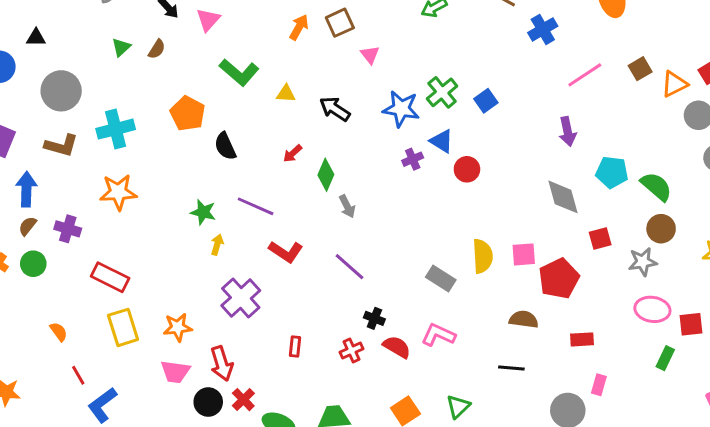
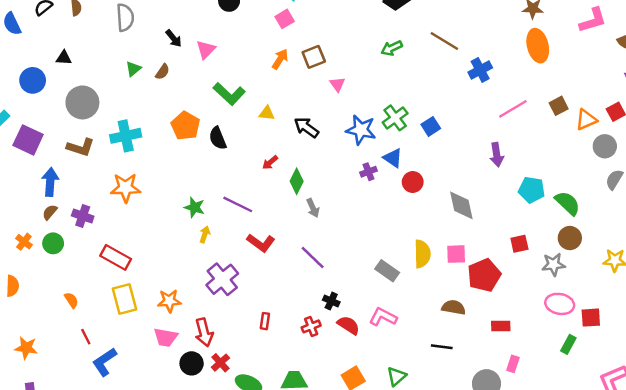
black semicircle: (225, 146) -> (218, 138), moved
gray diamond: (563, 197) -> (461, 205), moved

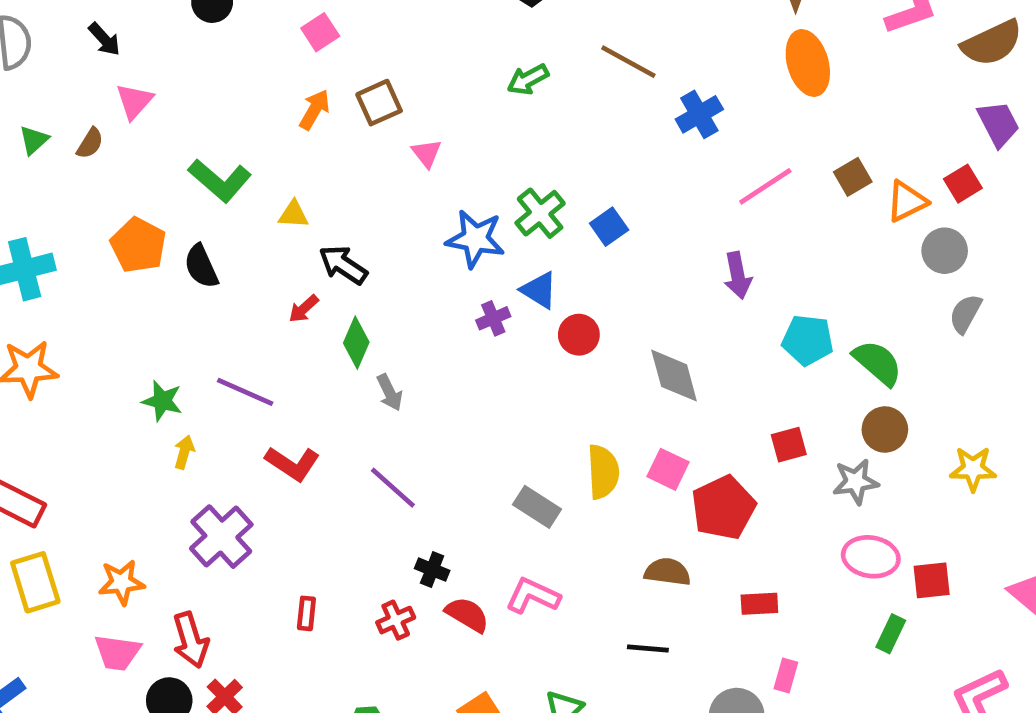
black arrow: (174, 38) -> (104, 39), moved
pink triangle: (206, 50) -> (134, 101), moved
black arrow: (306, 127) -> (343, 265), moved
pink square: (456, 254) -> (668, 469), turned 30

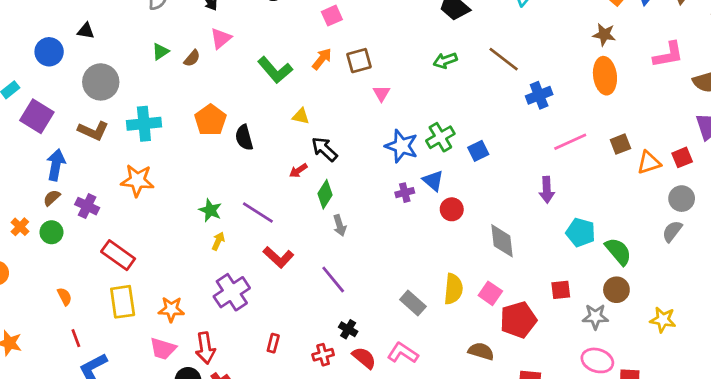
green L-shape: (220, 180) -> (275, 70), moved
gray circle: (945, 251) -> (682, 199), moved

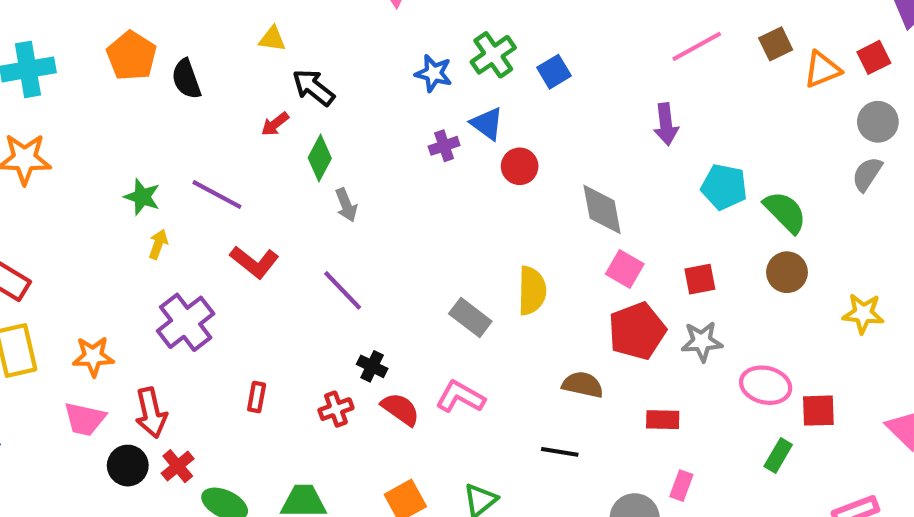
blue star: (402, 146) -> (434, 73), size x0.7
pink square: (490, 293) -> (625, 269), moved
gray star: (595, 317) -> (702, 341), moved

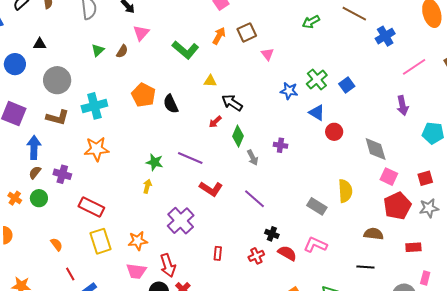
purple cross: (444, 146) -> (280, 145), moved, turned 32
yellow arrow: (158, 244) -> (147, 186), moved

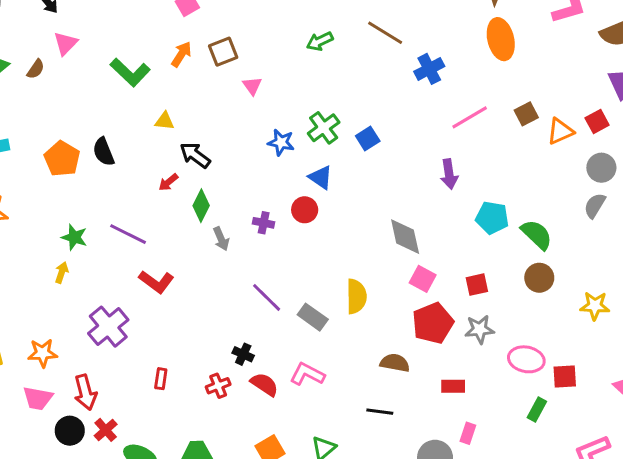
orange pentagon: (143, 95) -> (62, 159), moved
red circle: (334, 132) -> (305, 210), moved
purple line: (255, 199) -> (267, 297), moved

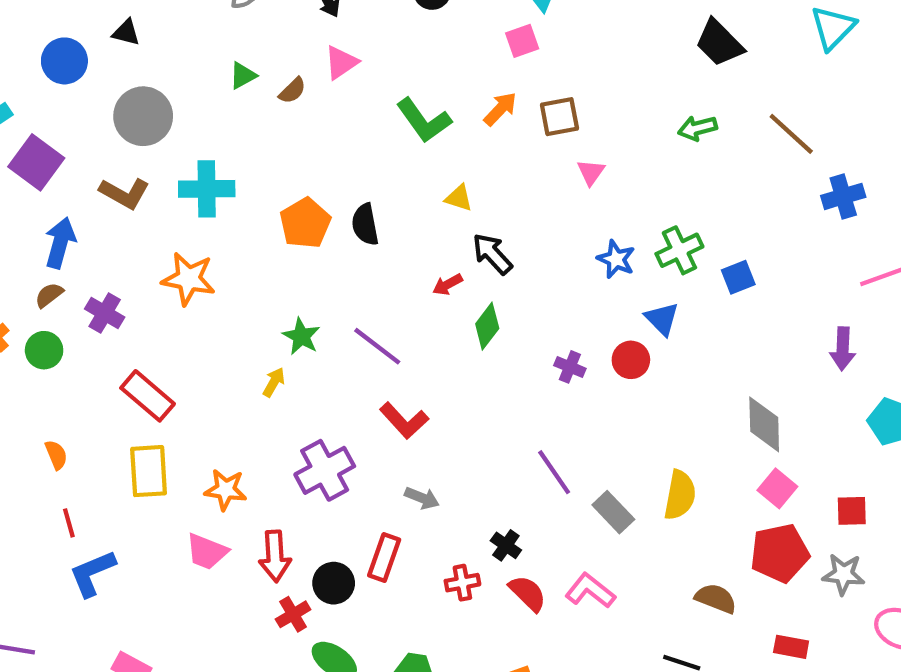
gray arrow: (221, 239) -> (422, 498), moved, turned -55
red rectangle: (161, 379) -> (384, 557), size x1.5
black circle: (70, 431) -> (334, 583), moved

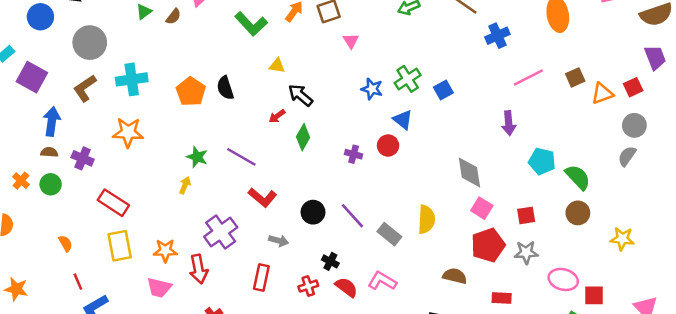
brown L-shape: (125, 193) -> (85, 88), turned 124
brown semicircle: (49, 295) -> (49, 152), turned 49
red arrow: (275, 556) -> (199, 269), moved
black circle: (334, 583) -> (313, 212), moved

